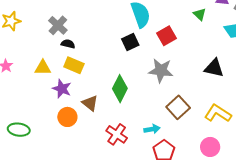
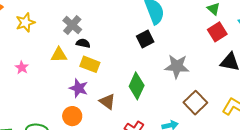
red square: (167, 36) -> (217, 32), moved
yellow triangle: (43, 68) -> (59, 55), moved
orange circle: (67, 117) -> (72, 116), moved

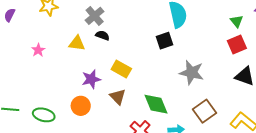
yellow rectangle: (90, 64) -> (121, 69), moved
green diamond: (137, 86) -> (156, 104), moved, turned -56
purple star: (79, 88) -> (91, 79), turned 30

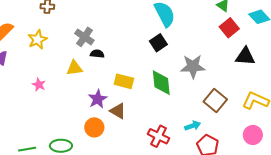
brown triangle: (118, 97) -> (118, 111), moved
green diamond: (156, 104) -> (161, 83), moved, turned 32

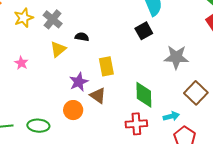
gray cross: (84, 37) -> (53, 19), moved
yellow triangle: (74, 68) -> (58, 49), turned -36
yellow rectangle: (124, 81) -> (106, 66), turned 60
green diamond: (161, 83) -> (144, 95), moved
red cross: (158, 136) -> (136, 124), turned -35

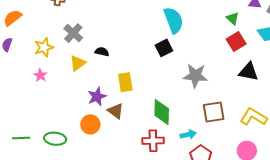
yellow star: (24, 18) -> (44, 47), moved
brown square: (196, 93) -> (214, 112), turned 35

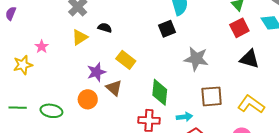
yellow star: (44, 47) -> (23, 65), moved
yellow rectangle: (125, 82) -> (126, 60), turned -48

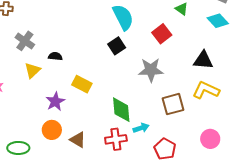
red square: (239, 28) -> (162, 34), moved
brown triangle: (114, 88) -> (78, 140), moved
yellow L-shape: (251, 104) -> (206, 90), moved
cyan arrow: (184, 117) -> (141, 128), moved

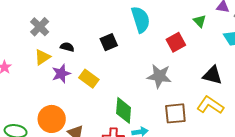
black square: (117, 46) -> (109, 42), moved
purple star: (55, 102) -> (61, 74), moved
orange circle: (52, 130) -> (52, 119), size x1.4

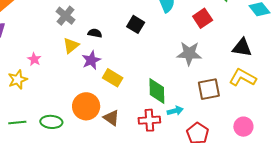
black square: (109, 42) -> (136, 24), turned -30
yellow rectangle: (89, 79) -> (113, 78), moved

